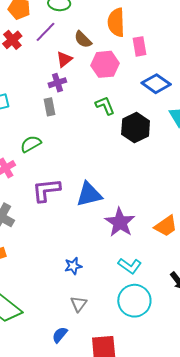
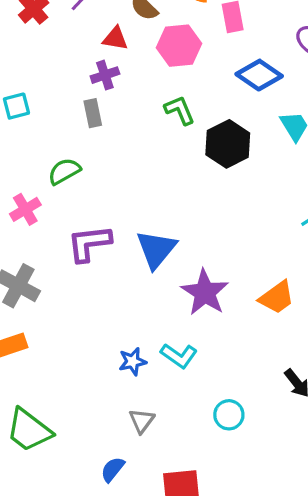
red triangle: (64, 59) -> (115, 38), turned 48
blue triangle: (89, 194) -> (156, 249), turned -36
cyan L-shape: (130, 266) -> (179, 356), moved
cyan circle: (134, 301) -> (229, 415), size x0.6

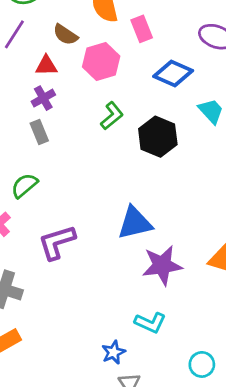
green L-shape: (180, 110) -> (112, 116), turned 84
blue triangle: (156, 249) -> (135, 223), moved, turned 48
purple star: (205, 292) -> (162, 265), turned -30
blue star: (133, 361) -> (114, 352), moved

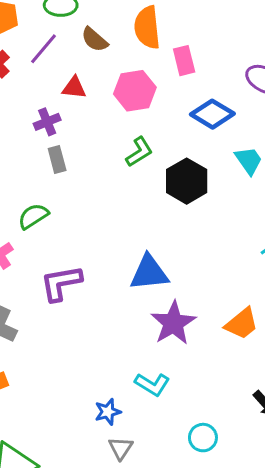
brown semicircle: (65, 35) -> (95, 40), moved
purple cross: (43, 98) -> (47, 122), moved
purple star: (162, 265) -> (173, 323), turned -30

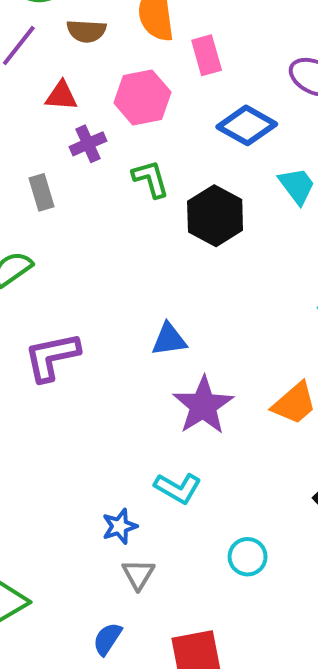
brown semicircle: (95, 40) -> (86, 31), turned -36
purple cross: (47, 122) -> (88, 144), moved
green L-shape: (139, 152) -> (151, 179), turned -72
blue triangle: (149, 273) -> (169, 339), size x0.7

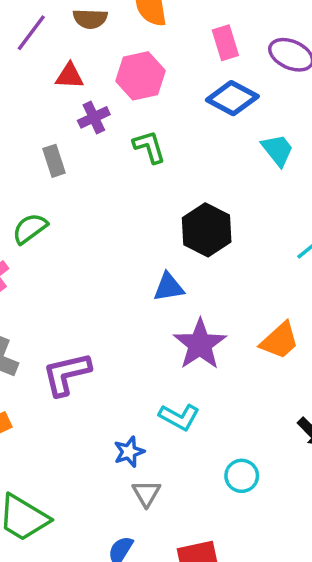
pink rectangle: (207, 55) -> (225, 43), moved
black hexagon: (215, 216) -> (207, 230), moved
purple L-shape: (52, 357) -> (67, 374), moved

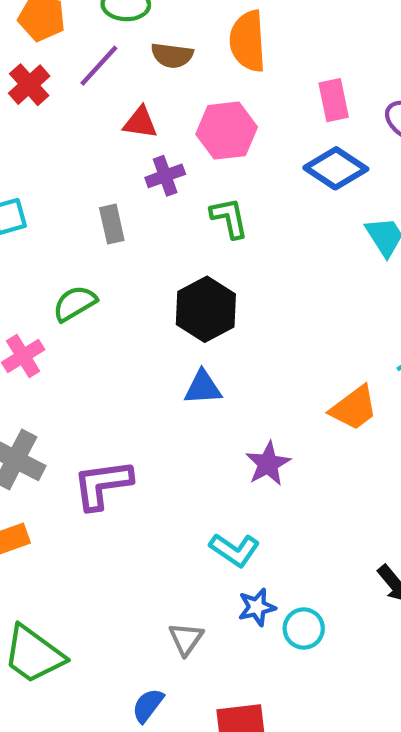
black hexagon: (207, 230) -> (206, 309), moved
blue triangle: (169, 287) -> (203, 388), moved
orange trapezoid: (280, 341) -> (354, 408), moved
purple star: (200, 344) -> (268, 464), size x0.7
blue star: (129, 452) -> (257, 607), moved

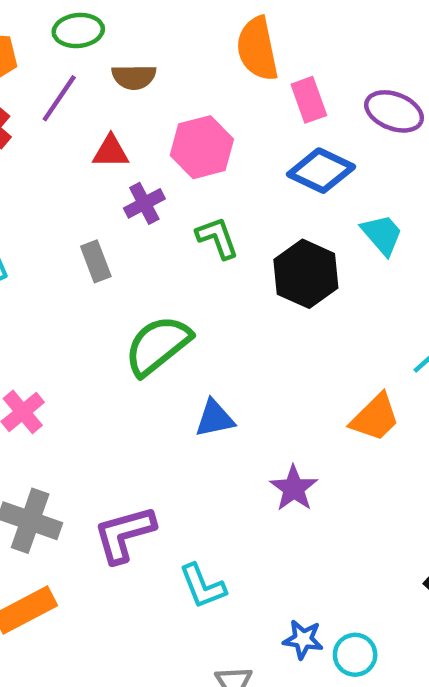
orange semicircle: (248, 41) -> (257, 49), moved
green semicircle: (75, 303) -> (158, 345), moved, size x1.5
black hexagon: (206, 309) -> (306, 274), moved
cyan L-shape: (235, 550) -> (203, 586), moved, turned 42
blue star: (257, 607) -> (303, 639), turned 30

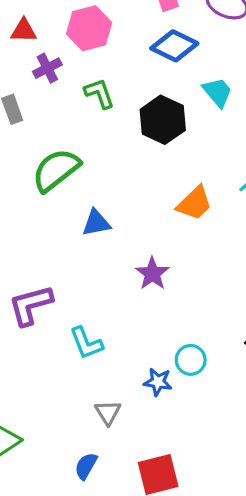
orange trapezoid: (375, 418) -> (194, 203), moved
cyan circle: (355, 655) -> (191, 360), moved

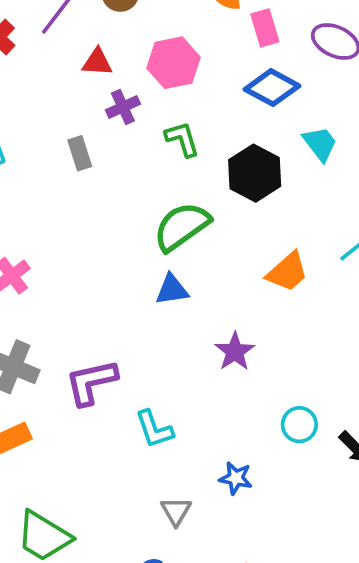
green semicircle: (56, 170) -> (182, 227), moved
cyan circle: (191, 360) -> (299, 425), moved

